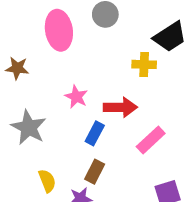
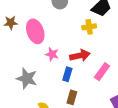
pink ellipse: (59, 30) -> (35, 31), moved
brown star: (17, 68) -> (11, 23), moved

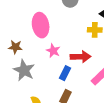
brown star: (11, 23) -> (15, 47), moved

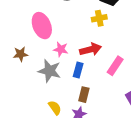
gray star: (24, 70) -> (50, 71), moved

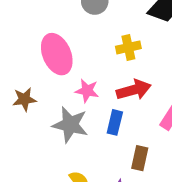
yellow cross: (99, 18) -> (128, 47), moved
brown rectangle: (84, 95) -> (140, 158), moved

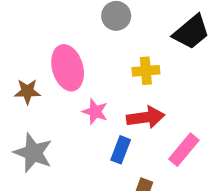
brown star: (24, 99) -> (27, 91), moved
gray star: (70, 125) -> (33, 153), moved

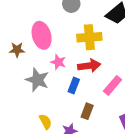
yellow cross: (146, 71) -> (89, 37), size x1.5
gray star: (33, 153) -> (37, 80), moved

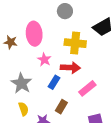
gray star: (37, 80) -> (21, 83), moved

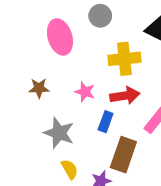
pink ellipse: (34, 34) -> (60, 37), moved
brown star: (11, 42) -> (39, 88), moved
brown rectangle: (61, 107) -> (123, 155), size x1.6

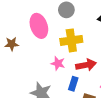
yellow cross: (124, 59) -> (71, 40), moved
brown star: (39, 88) -> (12, 44), moved

